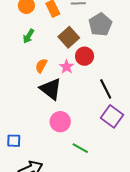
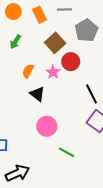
black triangle: (51, 89) -> (37, 94), size x0.7

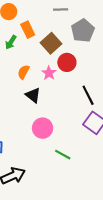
orange rectangle: (39, 15) -> (28, 30), moved

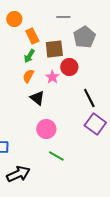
green arrow: (11, 42) -> (29, 56), moved
brown square: (51, 43) -> (54, 49), turned 36
green line: (63, 155) -> (56, 156), moved

